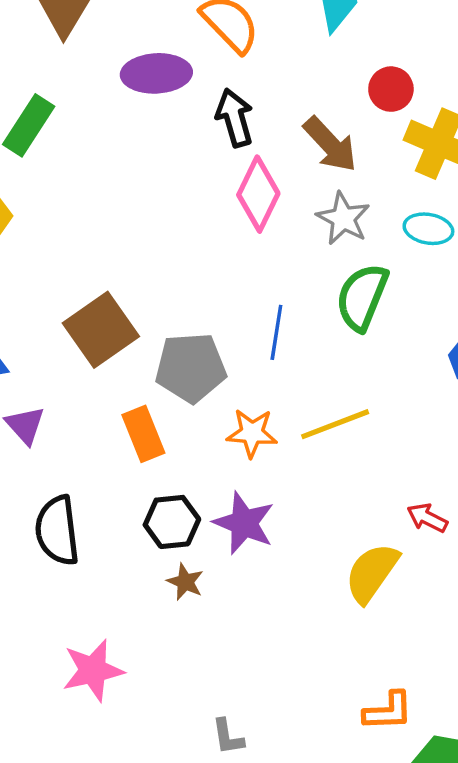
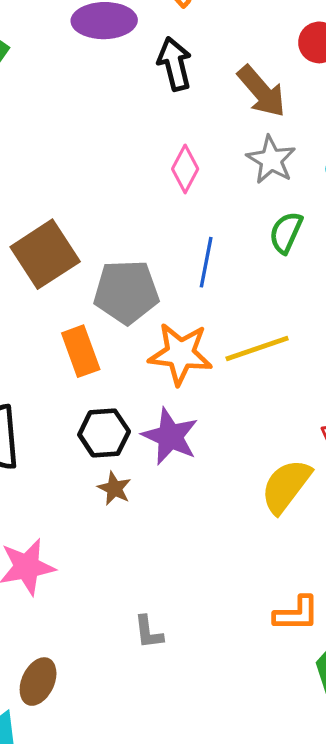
pink diamond: (258, 194) -> (185, 169), moved, size x0.7
green semicircle: (362, 297) -> (286, 233), size x0.7
orange star: (252, 433) -> (180, 354), size x1.4

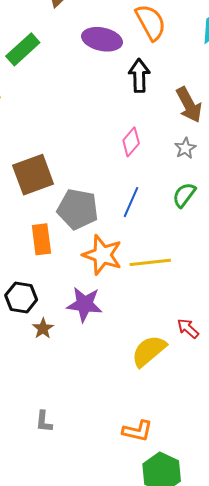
gray star: (271, 160) -> (185, 148), size x0.7
black hexagon: (104, 433) -> (21, 297), moved
purple star: (170, 436) -> (84, 304), turned -30

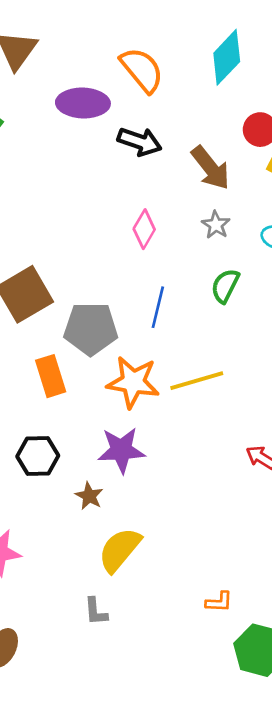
black arrow: (139, 76) -> (140, 142), turned 120
brown star: (43, 328) -> (89, 496), moved
yellow semicircle: (149, 351) -> (120, 550), moved
orange L-shape: (137, 431) -> (219, 602), size x0.7

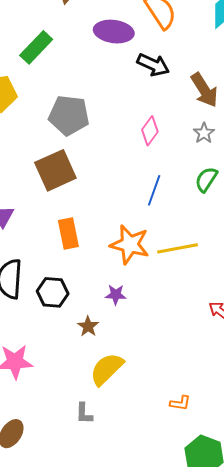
gray pentagon: (91, 329) -> (69, 115), moved
purple star: (121, 450) -> (116, 295), size x0.6
orange L-shape: (219, 602) -> (180, 403), moved

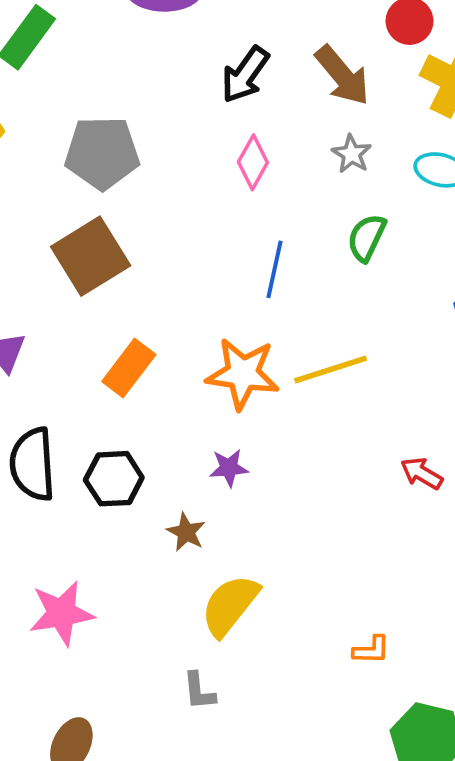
black arrow: (153, 65) -> (245, 75), moved, turned 108
orange rectangle: (68, 234) -> (129, 368), turned 56

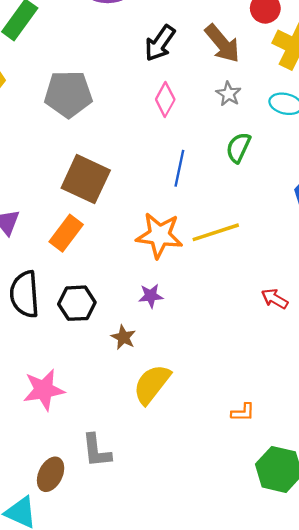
brown square: (91, 256) -> (86, 179), moved, turned -33
orange rectangle: (129, 368) -> (66, 233), moved
gray L-shape: (199, 691) -> (96, 451), moved, size x1.4

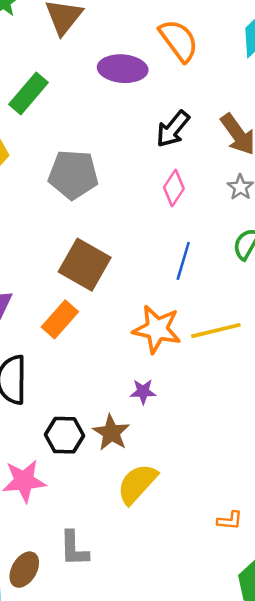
black hexagon: (77, 303) -> (64, 435), moved
brown star: (123, 337) -> (111, 433), size x1.4

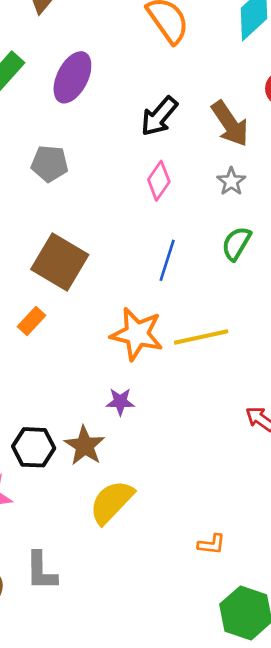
purple ellipse: (123, 69) -> (72, 77), moved, turned -69
gray pentagon: (73, 175) -> (50, 164), size x0.7
orange rectangle: (60, 319) -> (31, 321), size x0.7

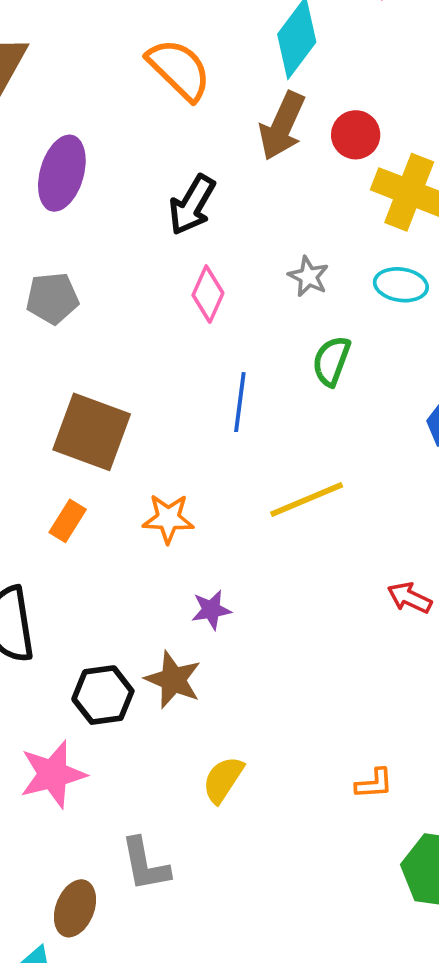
brown arrow: (230, 124) -> (282, 126), moved, turned 69
orange star: (137, 334) -> (168, 519), moved, size x0.7
yellow semicircle: (111, 502) -> (223, 780), moved, size x0.7

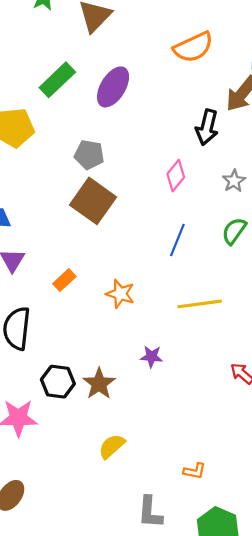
orange semicircle: (179, 69) -> (193, 47), turned 96
black arrow: (192, 205) -> (207, 127), moved, turned -32
brown square: (92, 432) -> (93, 201), moved
purple star: (211, 610) -> (151, 357), moved
gray L-shape: (145, 864) -> (150, 512), moved

